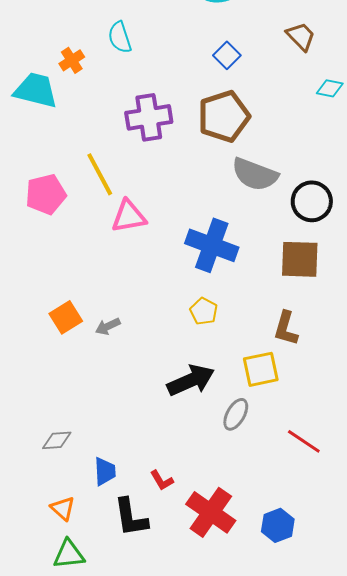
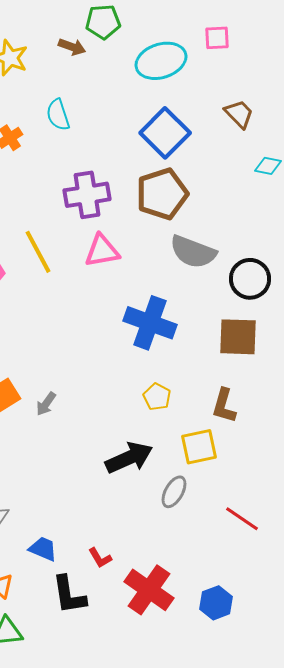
blue square: (227, 55) -> (165, 133), size x1.8
pink triangle: (129, 216) -> (102, 251), moved
yellow pentagon: (204, 311) -> (157, 397), moved
gray arrow: (108, 326) -> (46, 404), turned -30
blue trapezoid: (105, 471) -> (43, 549), turned -64

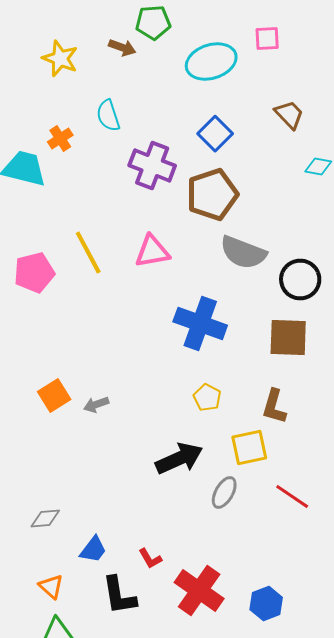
blue square: (165, 133) -> (215, 134), size x0.7
purple cross: (87, 195) -> (152, 166), moved, turned 30
gray arrow: (46, 404) -> (96, 404), turned 35
red line: (242, 519) -> (292, 496), moved
blue trapezoid: (43, 549) -> (93, 550), turned 104

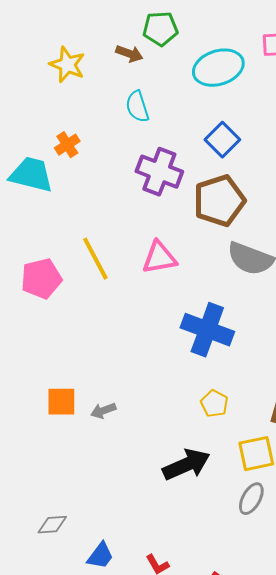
cyan semicircle: (108, 116) -> (137, 107), moved
orange square: (54, 396) -> (61, 402), turned 32
gray ellipse: (224, 492) -> (251, 499), moved

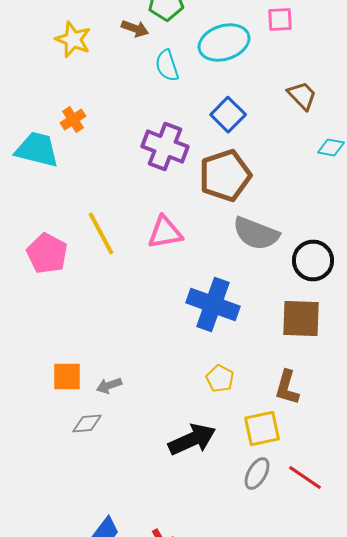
cyan semicircle: (137, 107) -> (167, 66), moved
pink pentagon: (41, 279) -> (47, 254), turned -30
gray diamond: (52, 525) -> (87, 424), moved

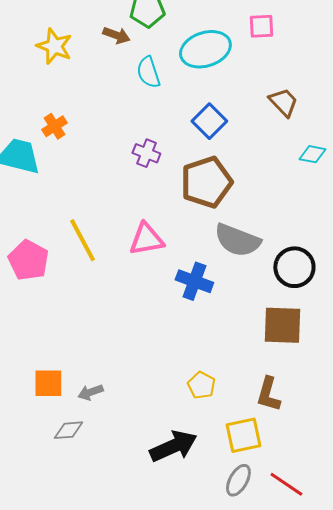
purple cross: (165, 146) -> (146, 153), size x0.6
blue cross: (213, 304) -> (194, 281), moved, size x0.7

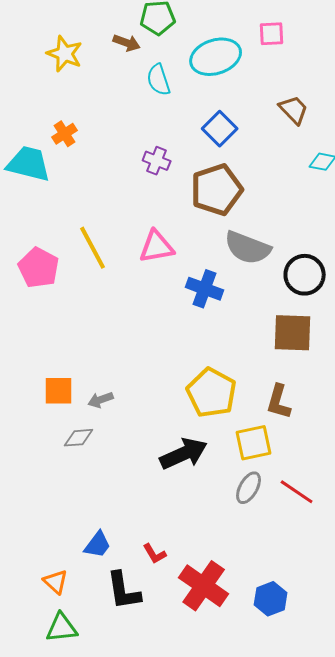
yellow pentagon: (201, 385) -> (212, 393), size x1.8

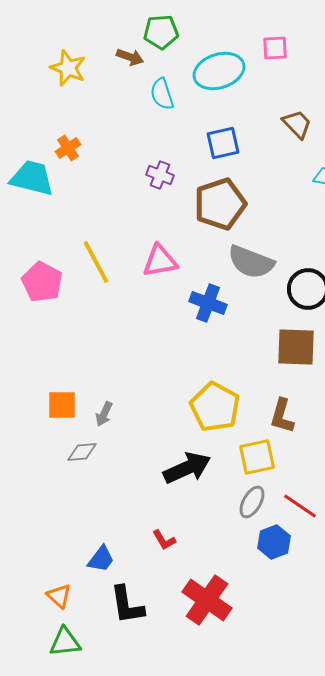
blue square: (220, 129) -> (223, 143), turned 32
gray arrow: (101, 400) -> (104, 414), turned -45
red L-shape: (155, 554) -> (164, 540), moved
blue hexagon: (271, 599) -> (274, 542), moved

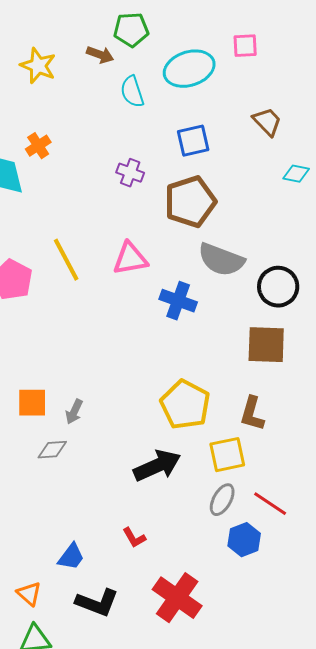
black L-shape: (127, 605) -> (97, 603), turned -60

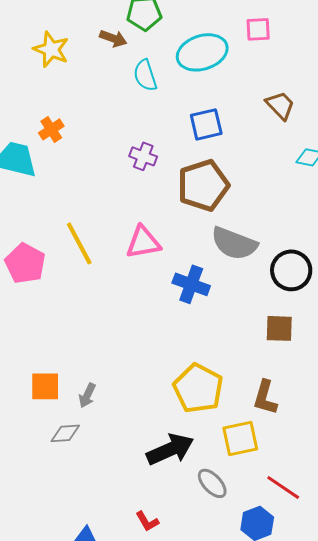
brown square: (266, 345) -> (279, 328), size x0.7
gray ellipse: (222, 500) -> (212, 483), moved, turned -72

